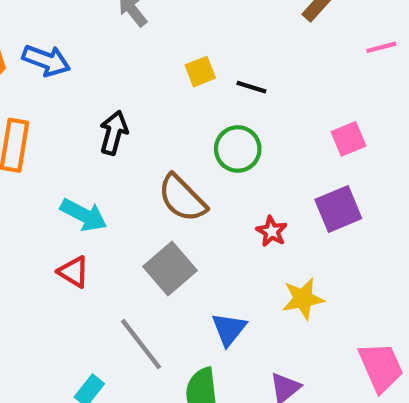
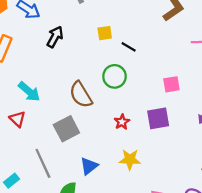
black arrow: (114, 133) -> (55, 37), moved

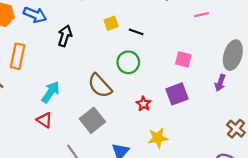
pink square: (171, 84) -> (183, 59), turned 35
cyan arrow: (29, 92) -> (51, 92), turned -85

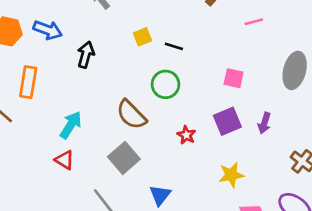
purple arrow: (220, 83) -> (264, 123), moved
yellow star: (158, 138) -> (231, 175), moved

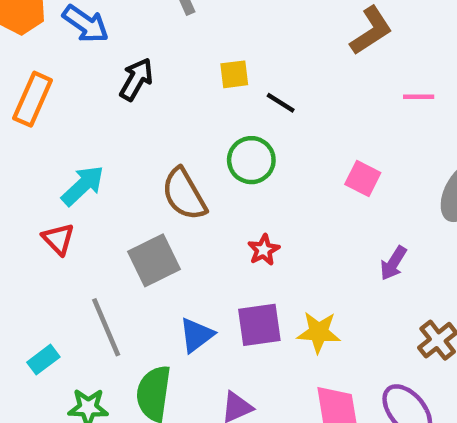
purple square: (227, 121) -> (259, 325), moved

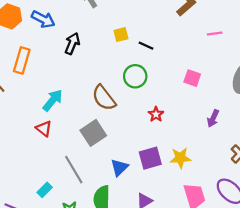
red star: (264, 250) -> (156, 114), moved

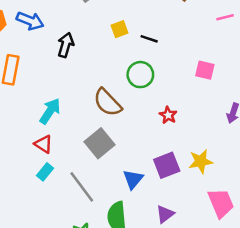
cyan rectangle: (45, 190) -> (45, 172), moved

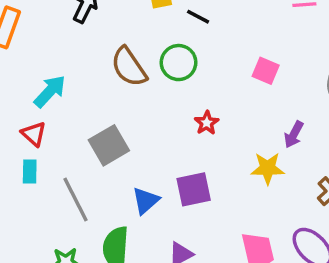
brown semicircle: (107, 103) -> (129, 67), moved
yellow star: (201, 161) -> (268, 168), moved
cyan rectangle: (45, 172) -> (30, 171), turned -48

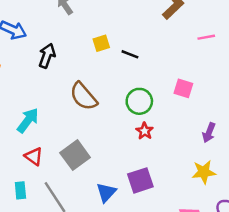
green circle: (179, 63) -> (139, 101), moved
red triangle: (34, 134) -> (34, 156), moved
yellow star: (268, 168) -> (204, 172), moved
cyan rectangle: (30, 171) -> (20, 190), moved

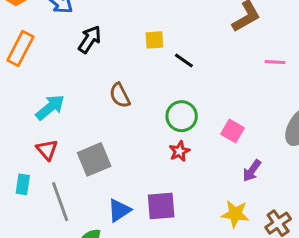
pink square: (183, 88) -> (233, 131), moved
brown semicircle: (83, 96) -> (120, 95), size x0.7

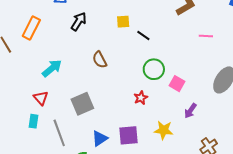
green circle: (182, 116) -> (154, 69), moved
red triangle: (47, 150) -> (41, 98), moved
yellow star: (235, 214) -> (164, 130), moved

